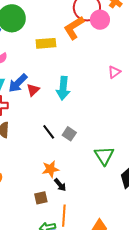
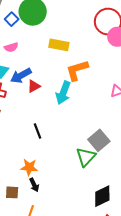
orange L-shape: (74, 28) -> (77, 70), moved
gray square: (69, 134) -> (99, 140), moved, size x1.5
green triangle: (104, 156) -> (86, 157), moved

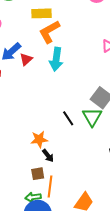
orange L-shape: (77, 70) -> (49, 32), moved
black line: (38, 131) -> (68, 118), moved
brown square: (12, 192) -> (38, 174), moved

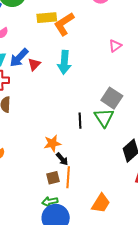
orange L-shape: (49, 32) -> (64, 24), moved
black line: (68, 118) -> (80, 121), turned 35
orange line: (50, 186) -> (68, 177), moved

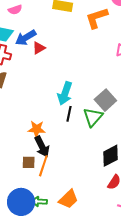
orange L-shape: (64, 24) -> (97, 18), moved
cyan arrow: (64, 62) -> (65, 93), moved
black arrow: (62, 159) -> (42, 147), size x1.5
green arrow: (50, 202) -> (39, 202), moved

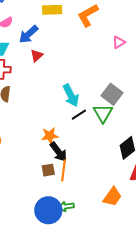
blue arrow: (26, 38) -> (28, 34), moved
cyan arrow: (65, 93) -> (71, 95), turned -35
black line: (69, 114) -> (79, 115), turned 56
orange trapezoid: (68, 199) -> (112, 197), moved

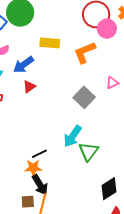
gray square: (112, 94) -> (84, 97), moved
cyan arrow: (71, 95) -> (73, 136), moved, turned 55
black line: (79, 115) -> (39, 154), moved

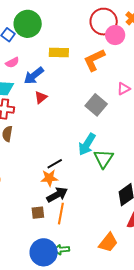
black arrow: (40, 185) -> (57, 195), turned -85
brown square: (28, 202) -> (38, 213), moved

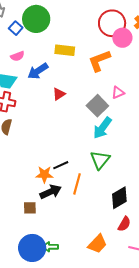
pink triangle: (124, 89) -> (118, 93), moved
red triangle: (41, 97) -> (59, 94), moved
cyan arrow: (87, 144) -> (102, 128), moved
black line: (55, 164) -> (61, 165), moved
orange line: (61, 214) -> (77, 184), moved

